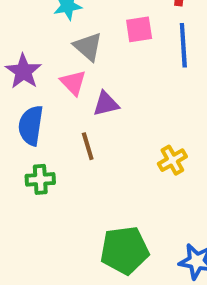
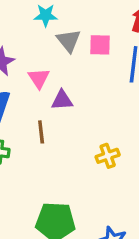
gray triangle: (88, 47) -> (69, 41), moved

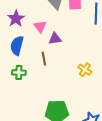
yellow cross: (108, 156) -> (85, 70), turned -32

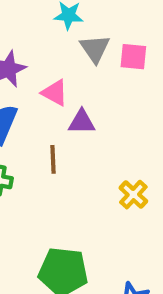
pink triangle: (40, 27) -> (55, 93), turned -32

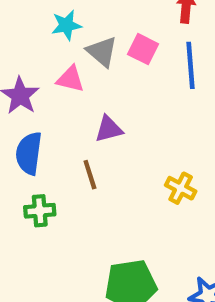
pink square: (133, 57) -> (143, 49), turned 36
pink triangle: (55, 93) -> (70, 79), moved

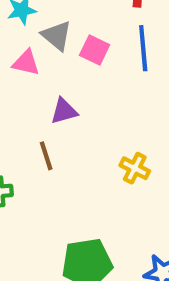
pink square: (143, 49) -> (95, 50), moved

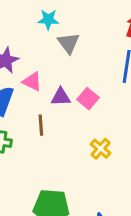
pink square: (95, 50) -> (88, 99), moved
pink triangle: (26, 63) -> (32, 82), moved

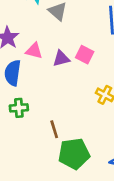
brown line: (41, 125) -> (54, 129), moved

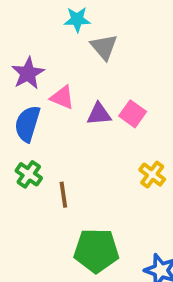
green cross: (19, 108) -> (29, 174), turned 30
brown line: (54, 129) -> (63, 195), moved

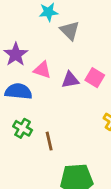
blue semicircle: (27, 124) -> (18, 91), turned 84

